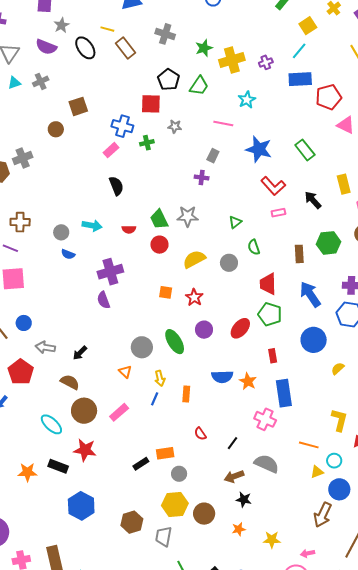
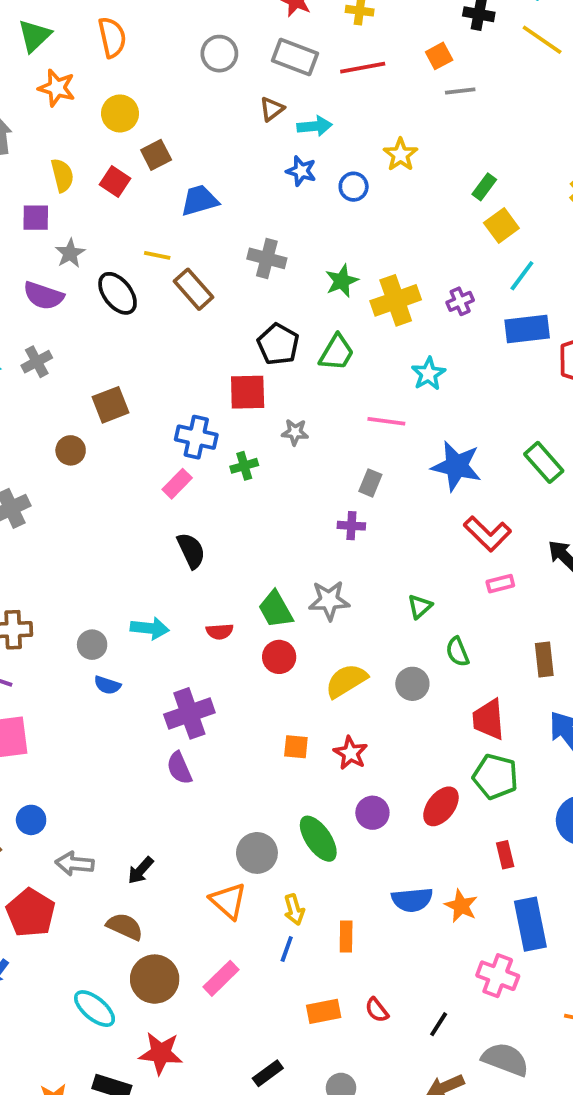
yellow square: (308, 26) -> (501, 226), moved
orange triangle: (125, 372) -> (228, 901), size x1.5
orange rectangle: (165, 453) -> (324, 1011), moved

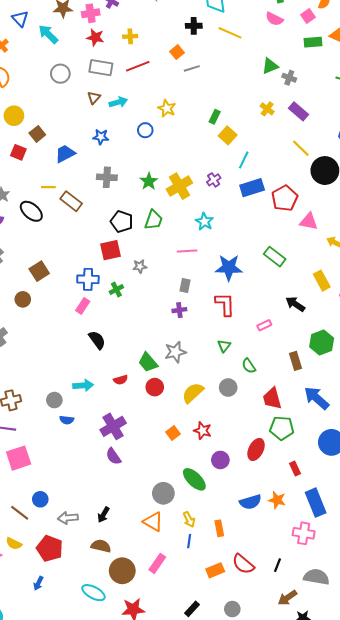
blue star: (301, 171) -> (101, 137), moved
red L-shape: (487, 534) -> (225, 304), moved, turned -125
orange square: (296, 747) -> (173, 433), turned -32
red semicircle: (377, 1010) -> (243, 564), size x1.6

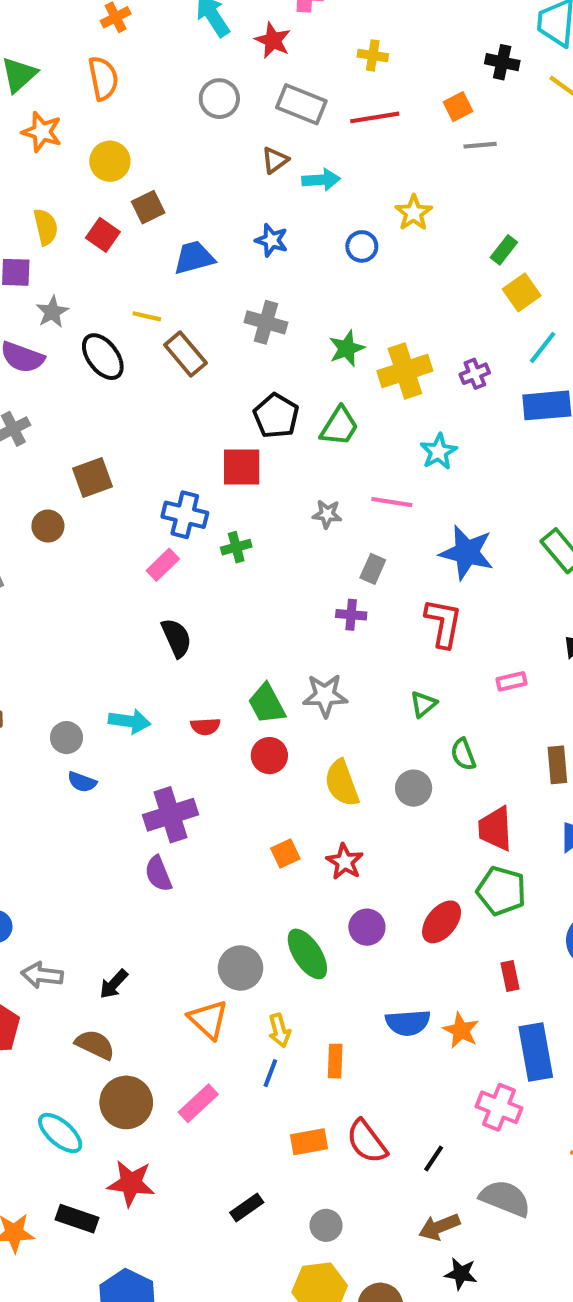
red star: (95, 37) -> (273, 40), moved
gray star: (140, 266) -> (327, 514), moved
yellow semicircle: (193, 393) -> (342, 783), turned -80

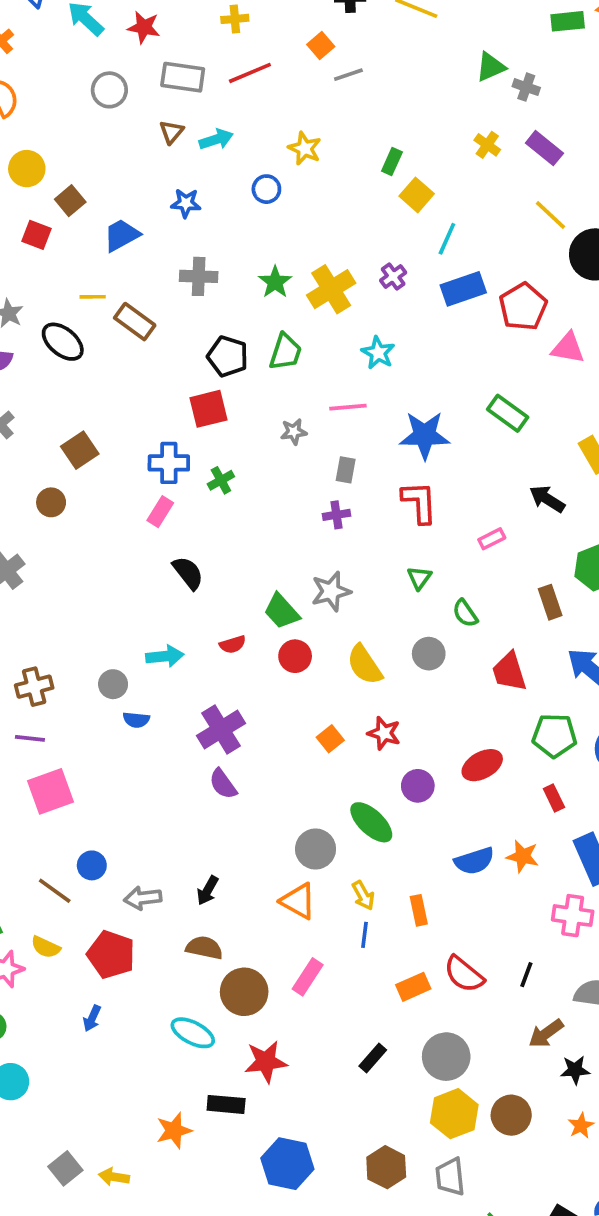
green pentagon: (501, 891) -> (554, 736), moved
red ellipse: (442, 922) -> (482, 765), turned 36
gray circle: (326, 1225) -> (446, 1057), size x1.6

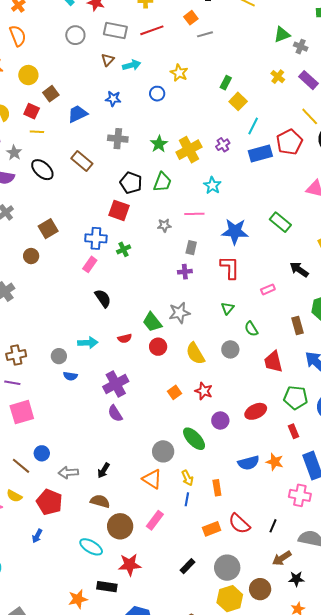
yellow line: (93, 297) -> (37, 132), moved
red pentagon: (523, 307) -> (289, 142), moved
red square: (208, 409) -> (119, 210), turned 30
brown circle: (511, 1115) -> (260, 589), moved

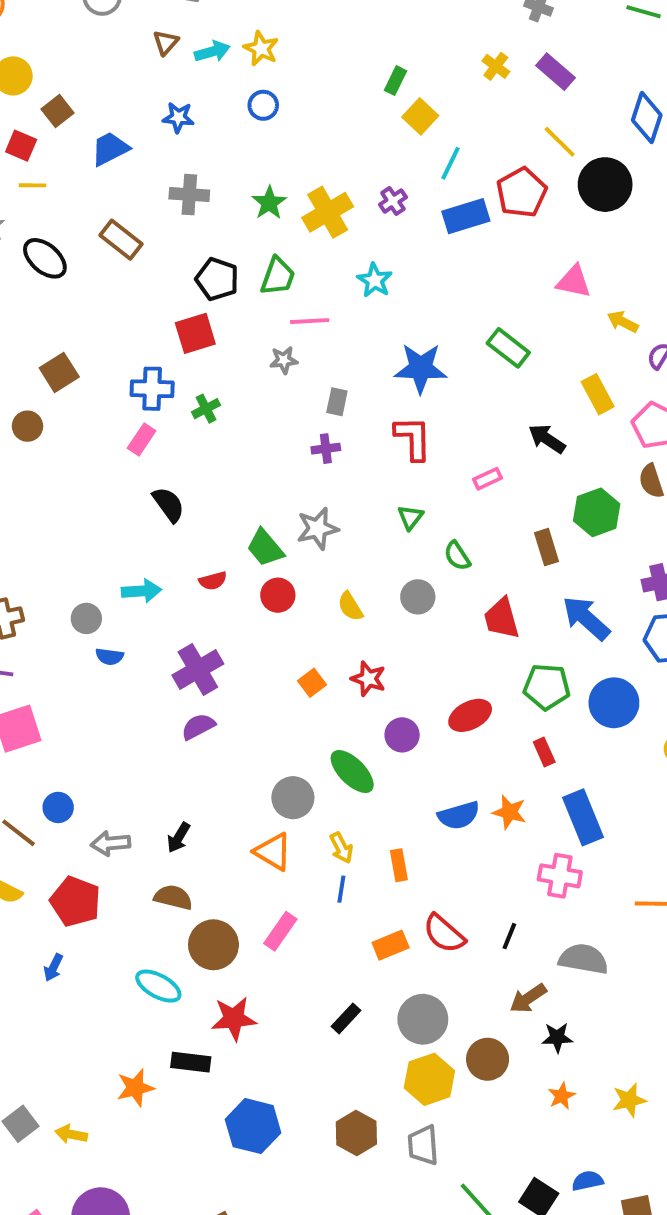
yellow star: (179, 73) -> (261, 49), moved
red square: (119, 210) -> (195, 333), turned -35
pink line: (194, 214) -> (310, 321), moved
yellow semicircle: (195, 353) -> (350, 606), size x0.7
purple semicircle: (115, 413) -> (198, 727), turned 96

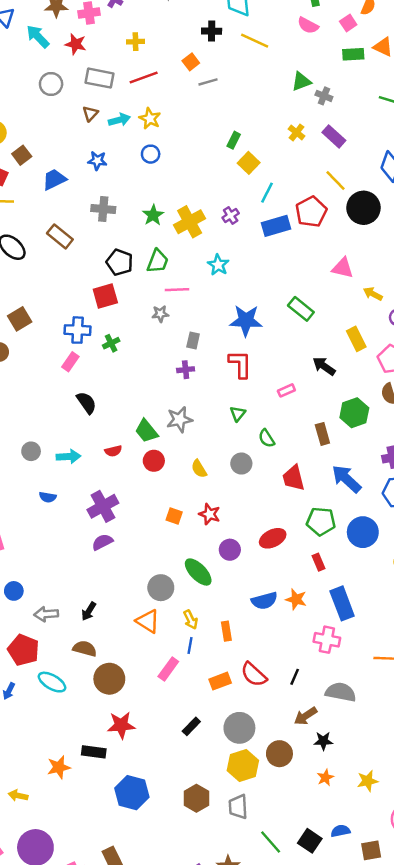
gray circle: (86, 618) -> (31, 451), moved
orange square: (312, 683) -> (174, 516), turned -35
pink rectangle: (280, 931) -> (168, 669), moved
cyan ellipse: (158, 986) -> (52, 682), moved

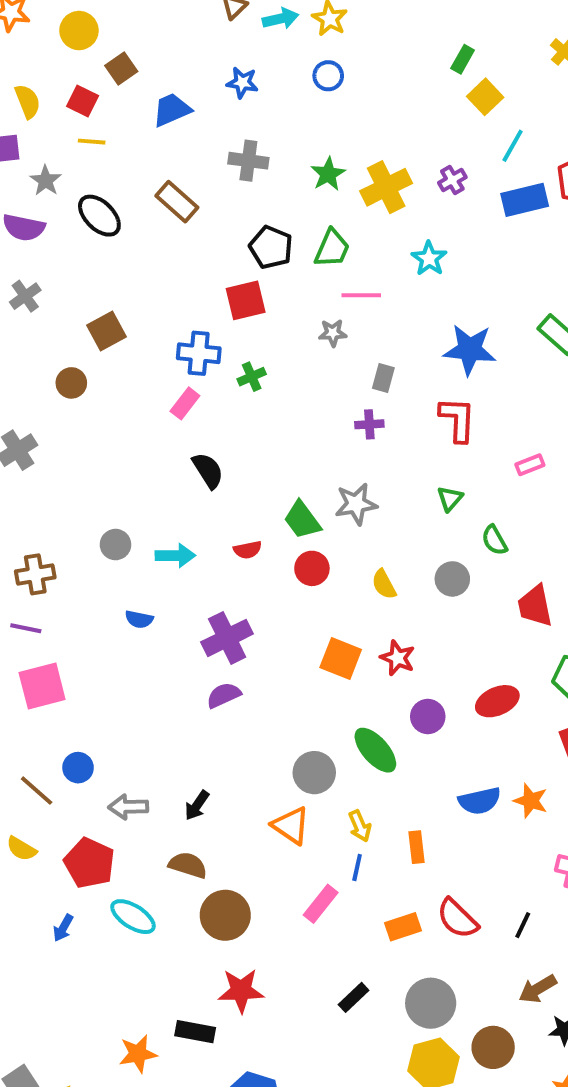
orange square: (174, 516) -> (341, 658), size x1.5

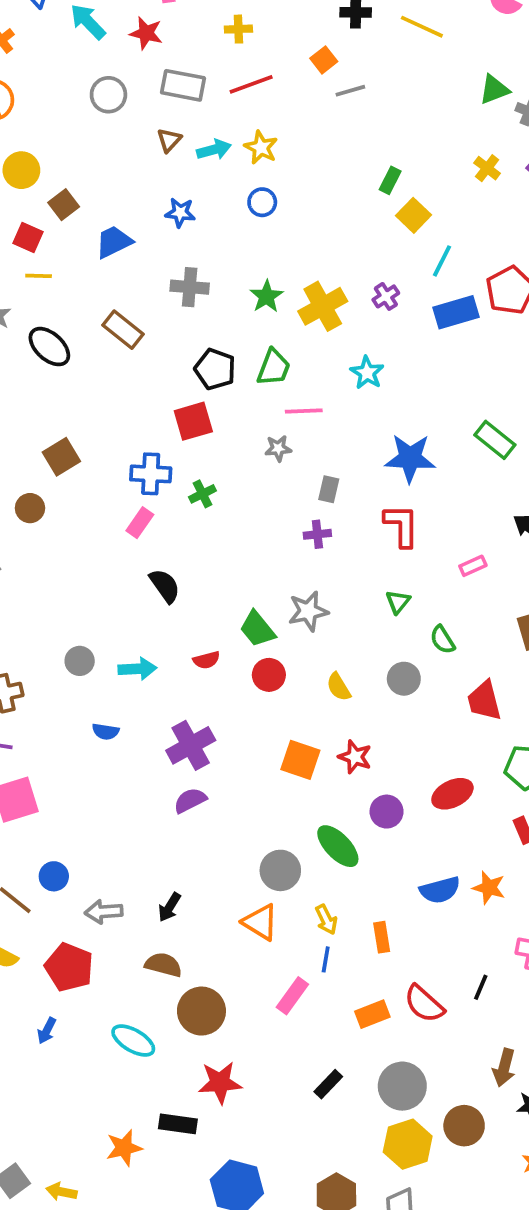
cyan ellipse: (133, 917) -> (133, 1041), moved
black line: (523, 925) -> (481, 987), moved
brown arrow: (538, 989) -> (504, 1068), turned -42

